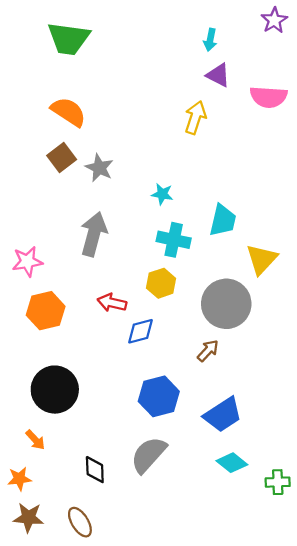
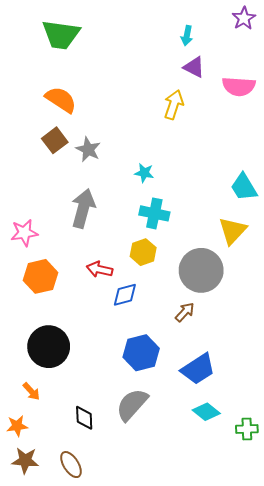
cyan trapezoid: (223, 220) -> (244, 187), moved, turned 136

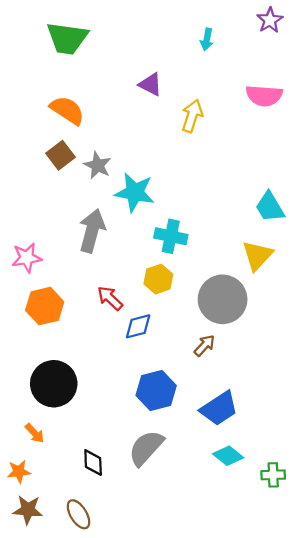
purple triangle: (194, 67) -> (151, 84), moved
cyan star: (144, 173) -> (135, 192), moved, size x1.8
red arrow: (99, 269) -> (110, 298), turned 30

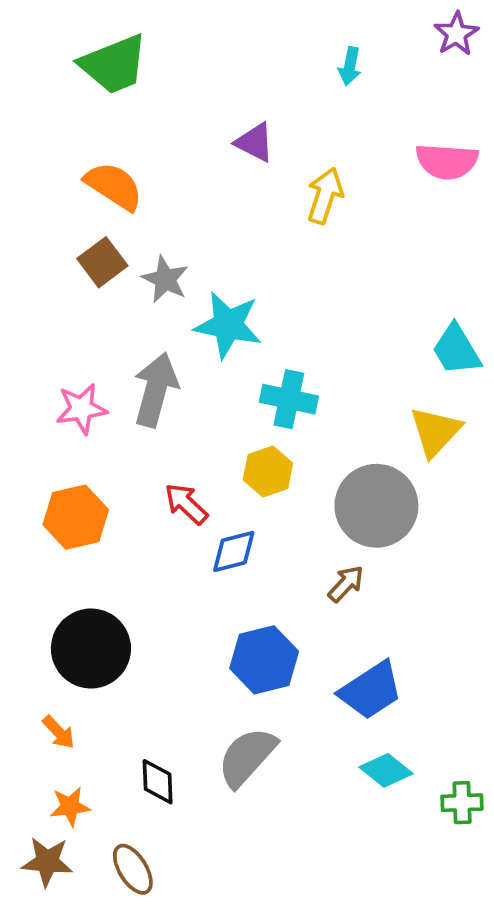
green trapezoid: (67, 38) -> (114, 64), turned -30
pink star: (27, 258) -> (81, 409), moved
orange star: (19, 472) -> (70, 806), moved

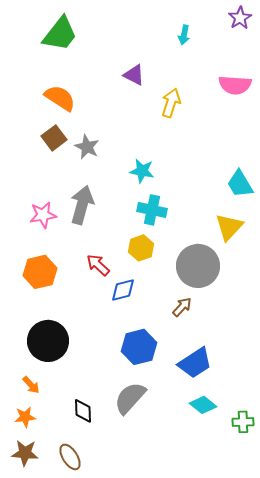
green trapezoid: (114, 64) -> (60, 34), turned -30
cyan star: (228, 325) -> (142, 171), moved, size x0.7
orange star: (70, 806) -> (25, 417), moved

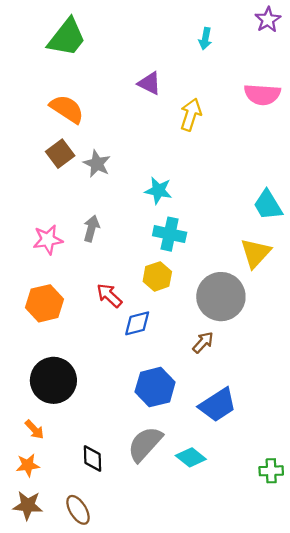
gray arrow: (82, 205) -> (91, 228), size x0.6
cyan diamond: (203, 405) -> (191, 457), moved

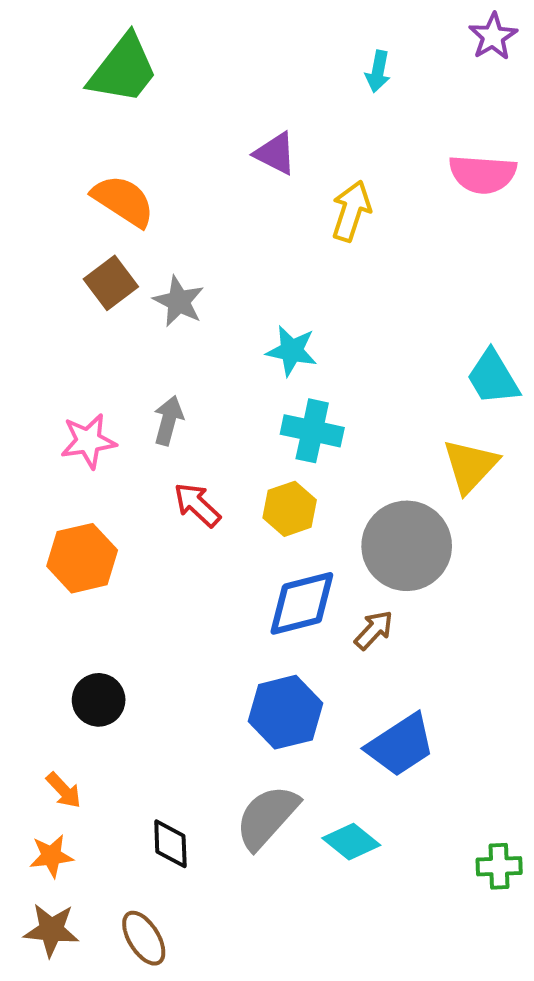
red arrow: (109, 295) -> (197, 505), moved
blue diamond: (137, 323) -> (302, 603), moved, size x1.4
black circle: (53, 380) -> (99, 700), size x0.6

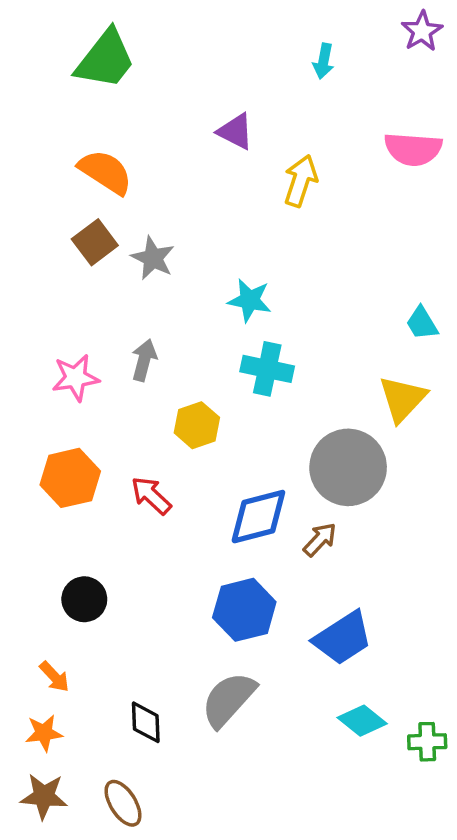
cyan trapezoid: (493, 377) -> (422, 323), size x0.7
red arrow: (197, 505) -> (151, 496), moved
yellow hexagon: (290, 509) -> (197, 425), moved
cyan diamond: (351, 842) -> (362, 721), moved

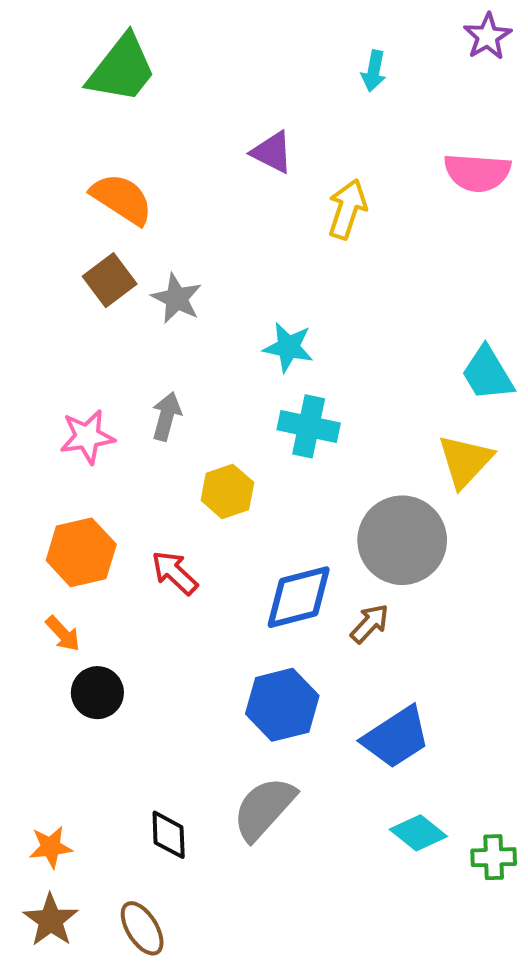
cyan trapezoid: (422, 323) -> (487, 374), size x1.4
orange arrow: (54, 677) -> (63, 634), moved
brown star: (44, 796) -> (51, 920), turned 30

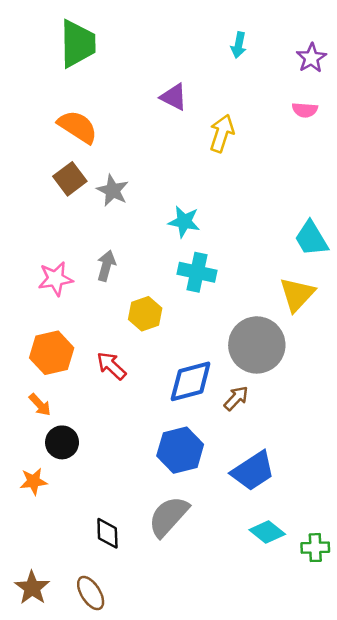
purple star: (487, 36) -> (311, 58), moved
green trapezoid: (122, 69) -> (78, 44), turned -39
pink semicircle: (477, 172) -> (305, 110), size x0.6
orange star: (51, 847) -> (33, 481), moved

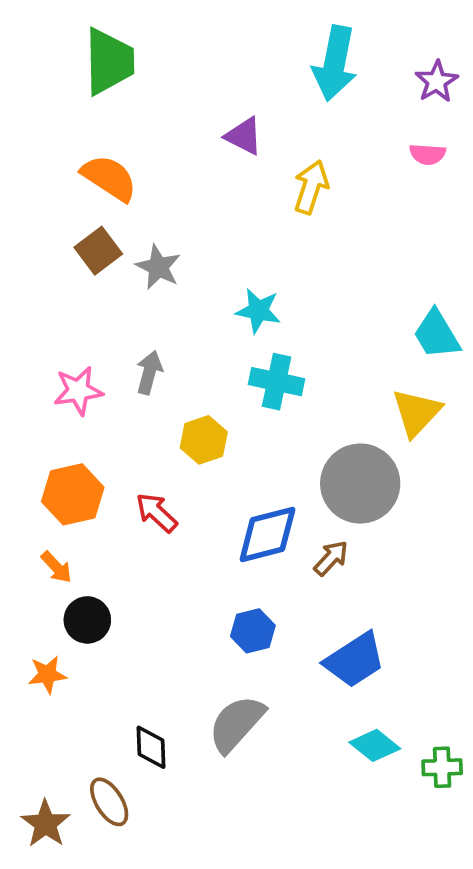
cyan arrow: (239, 45) -> (335, 63), size x2.0
blue hexagon: (180, 450) -> (253, 631), size x0.7
brown ellipse: (91, 593) -> (109, 802), moved

